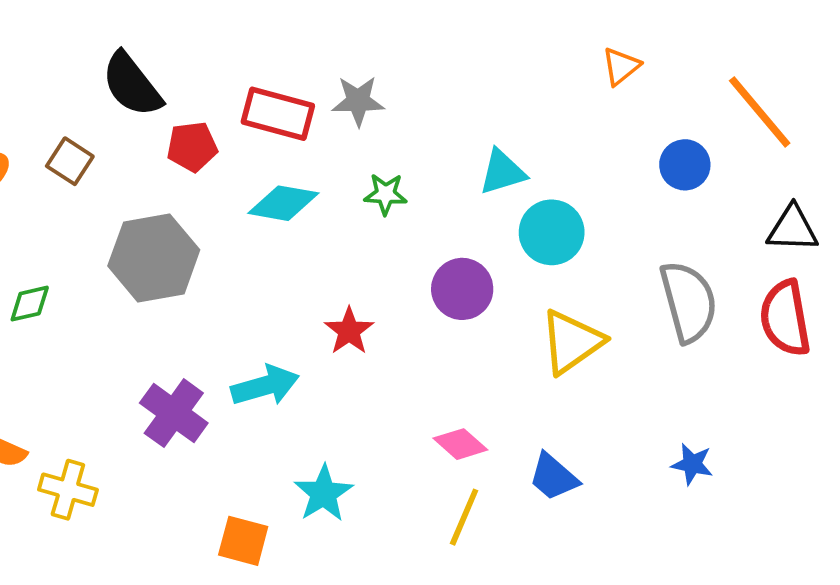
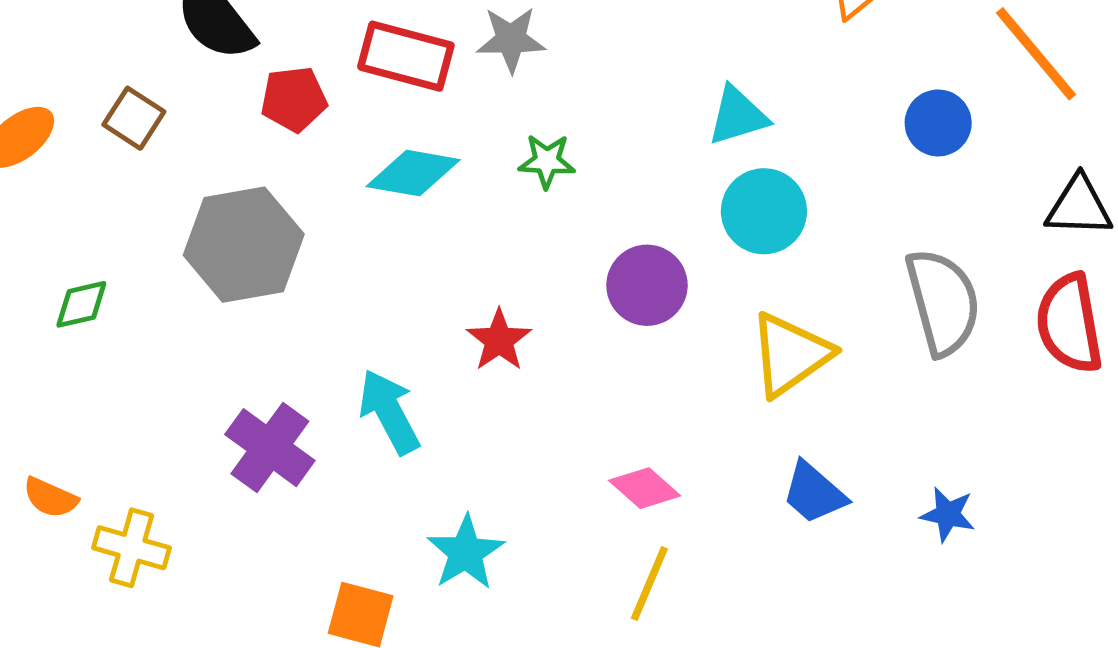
cyan triangle: (502, 172) -> (738, 116), moved
cyan arrow: (265, 386) -> (389, 412), turned -102
blue trapezoid: (553, 477) -> (814, 493), moved

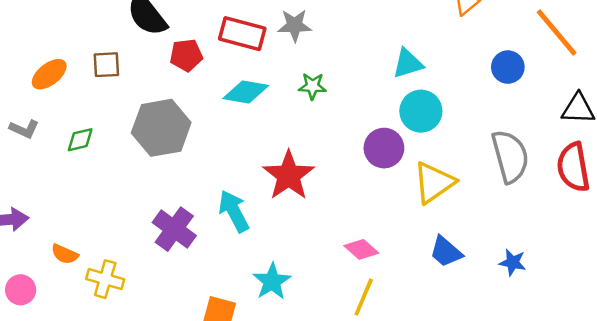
brown square: (134, 118) -> (106, 65), turned -36
purple circle: (647, 285) -> (384, 148), moved
green diamond: (81, 304) -> (80, 140), moved
red star: (499, 340) -> (289, 175), size x1.6

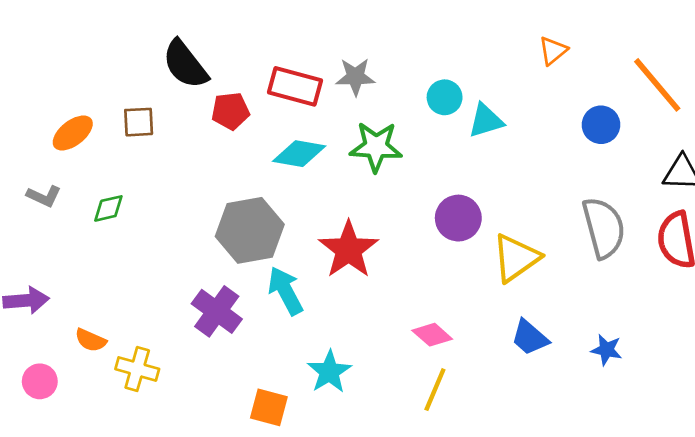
green star: (312, 86) -> (376, 147), size x1.6
cyan circle: (421, 111) -> (445, 97), moved, size x0.7
gray hexagon: (161, 128) -> (250, 230), moved

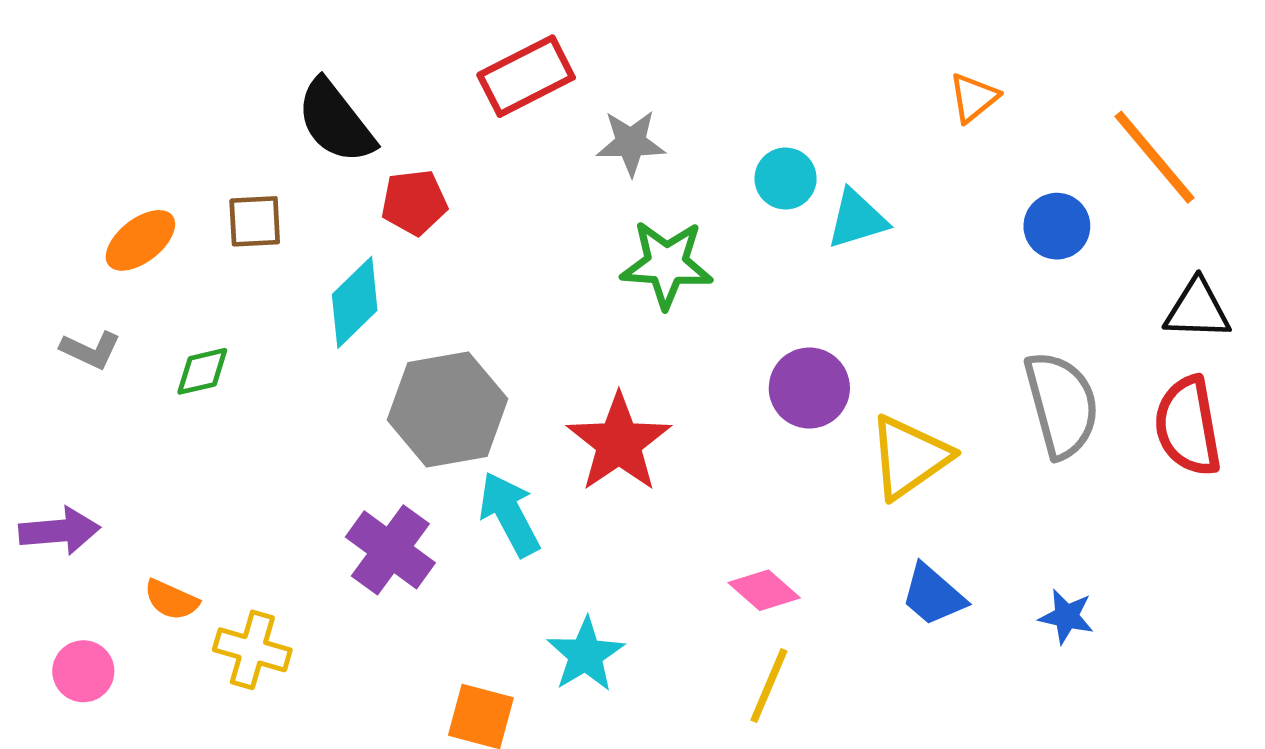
red rectangle: (295, 86) -> (526, 76), moved, turned -42
cyan diamond: (299, 154) -> (355, 302), moved, turned -54

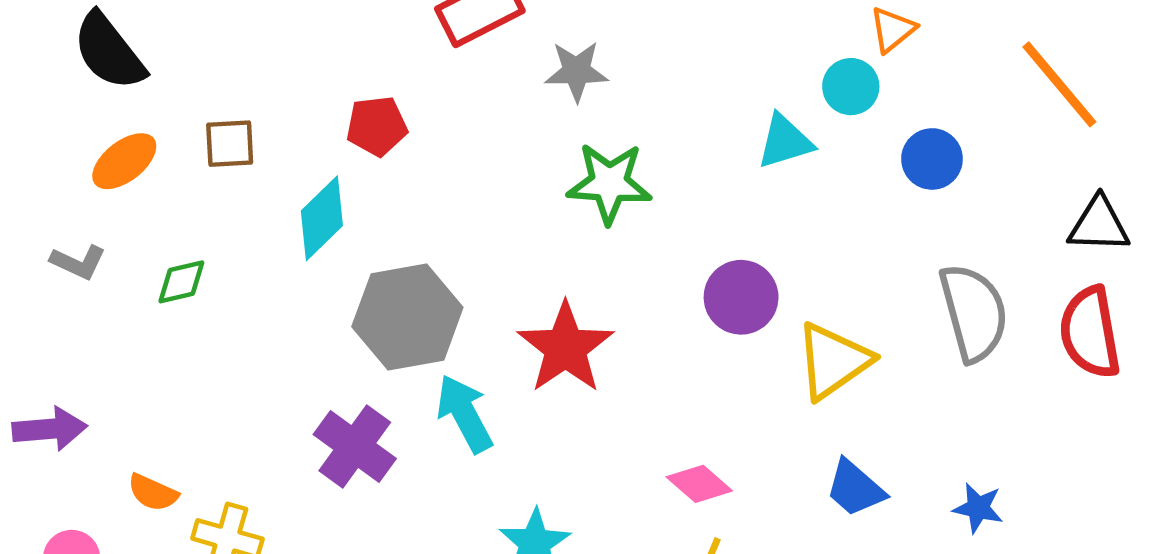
black semicircle: (336, 121) -> (109, 51), moved
cyan circle: (786, 179) -> (851, 87), moved
blue circle: (1057, 226) -> (932, 159), moved

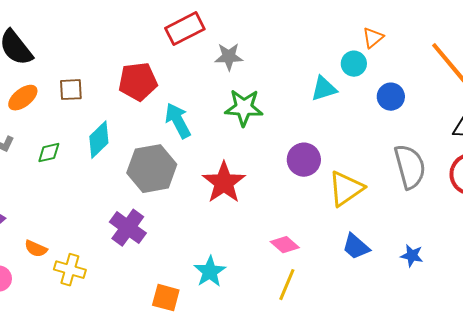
red pentagon: (377, 126) -> (138, 82), size x1.4
cyan diamond: (322, 218) -> (99, 140), moved
cyan arrow: (465, 414) -> (178, 121), moved

